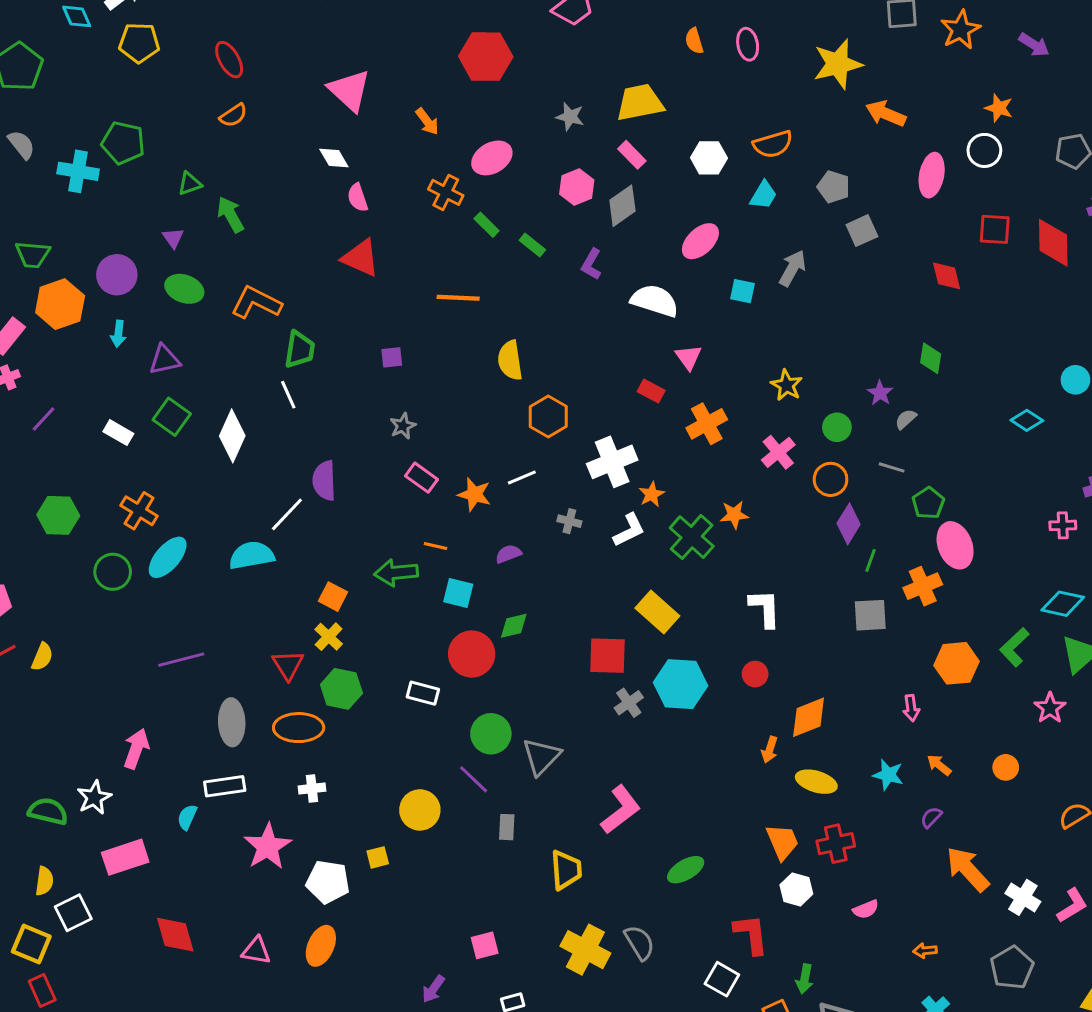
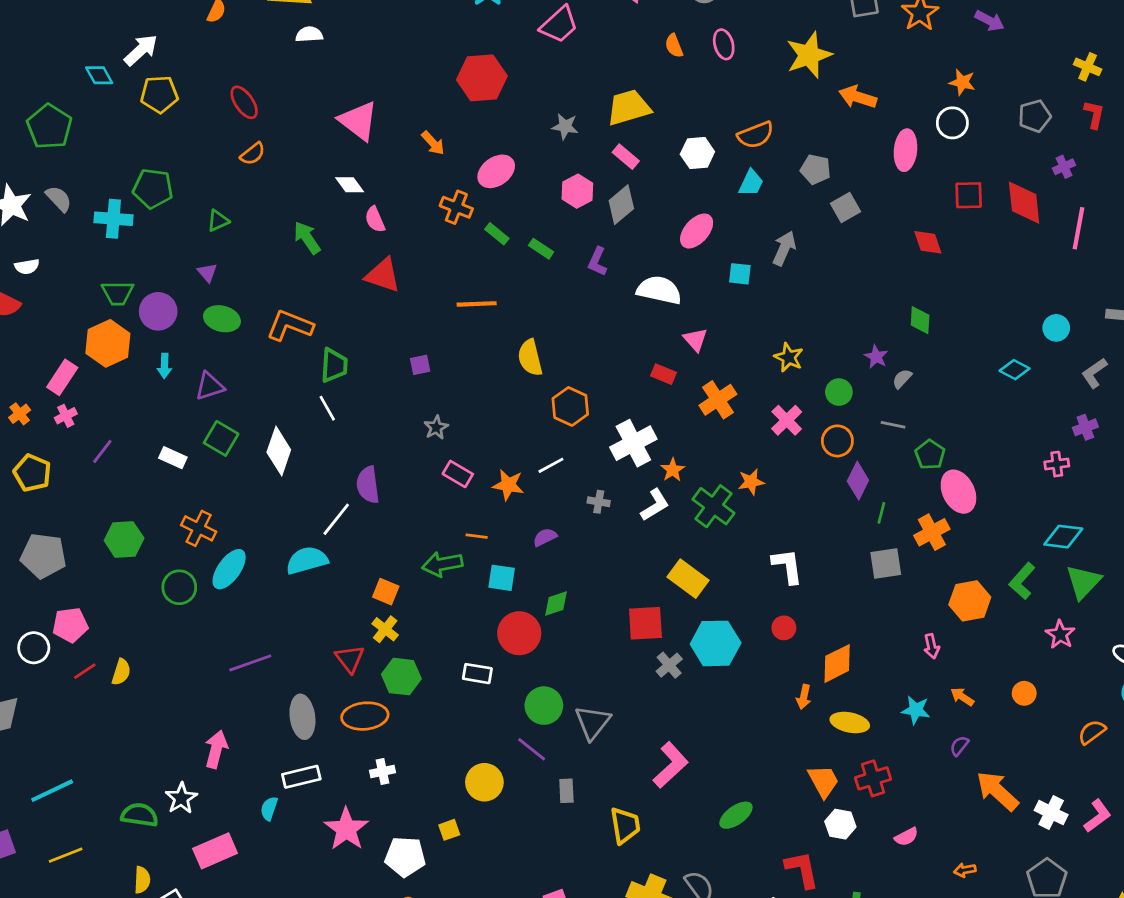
green arrow: (230, 215) -> (307, 238), moved
green trapezoid: (33, 254) -> (118, 293), moved

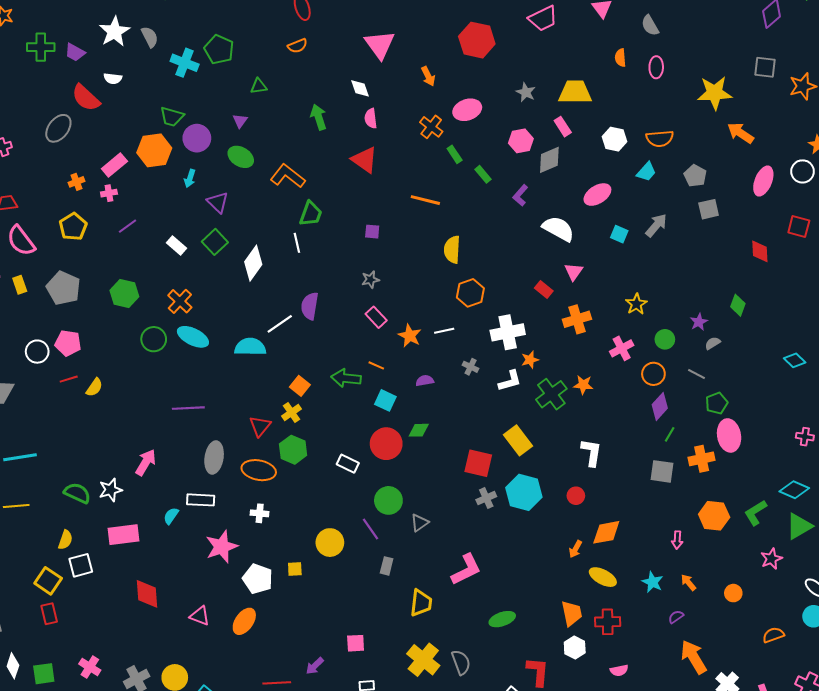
purple triangle: (210, 386) -> (218, 202), turned 45
cyan ellipse: (229, 569) -> (193, 337), turned 64
gray triangle: (593, 722) -> (420, 523), size x0.7

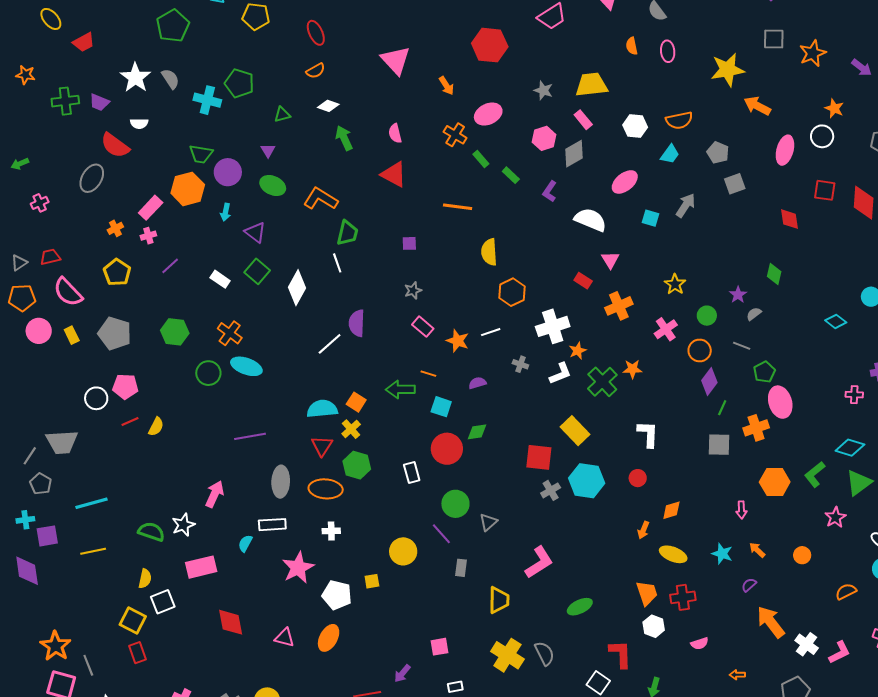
white diamond: (360, 88) -> (328, 106), moved, turned -45
cyan semicircle: (250, 347) -> (322, 409), moved
white rectangle: (348, 464) -> (412, 472), turned 55
orange diamond: (606, 532) -> (671, 510), size x0.7

